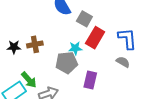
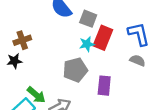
brown cross: (35, 44) -> (22, 40), moved
cyan star: (75, 48) -> (87, 44), moved

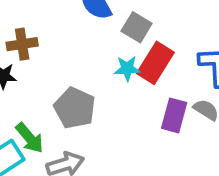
gray pentagon: (75, 70) -> (75, 108), moved, turned 30
purple rectangle: (104, 86) -> (174, 115), moved

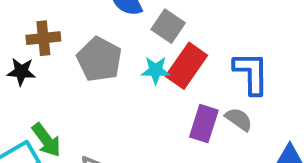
gray pentagon: (75, 108) -> (99, 59), moved

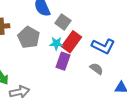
blue L-shape: (251, 73) -> (103, 46), turned 115
purple rectangle: (204, 124) -> (63, 61), moved

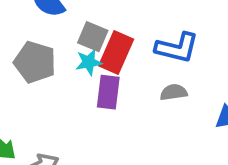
gray square: (63, 22) -> (93, 37), moved
gray semicircle: (97, 69) -> (174, 92), turned -32

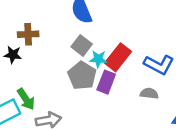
gray square: (93, 37) -> (82, 45), moved
gray pentagon: (35, 62) -> (82, 75), moved

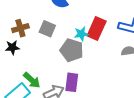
gray square: (82, 45) -> (47, 29), moved
purple rectangle: (106, 82) -> (72, 82), moved

